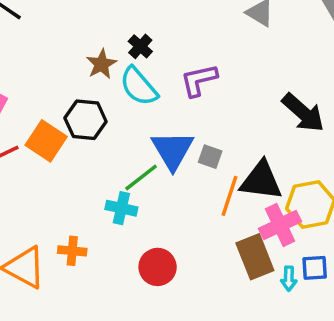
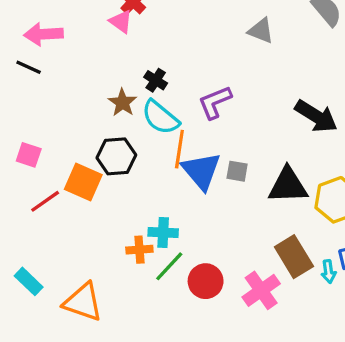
green line: (141, 178) -> (169, 266), moved
orange line: (230, 196) -> (179, 149), moved
pink cross: (280, 225) -> (261, 290), moved
orange cross: (72, 251) -> (139, 250), moved

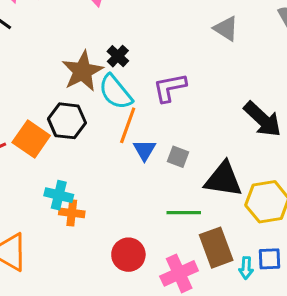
brown star: (122, 103) -> (82, 71), size x1.5
blue triangle: (201, 171) -> (144, 150), size x0.6
cyan cross: (163, 232) -> (59, 195), moved
green line: (169, 266) -> (184, 213), moved, turned 36

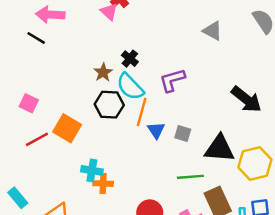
brown star: (82, 71) -> (103, 72), size x0.6
black hexagon: (67, 121) -> (109, 105), moved

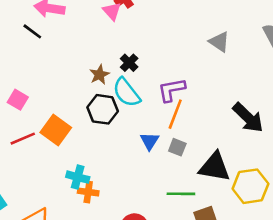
orange line: (142, 112) -> (175, 114), moved

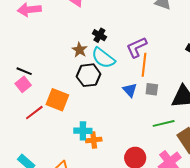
black line: (32, 31) -> (24, 71), moved
pink square: (18, 100) -> (23, 84), turned 35

